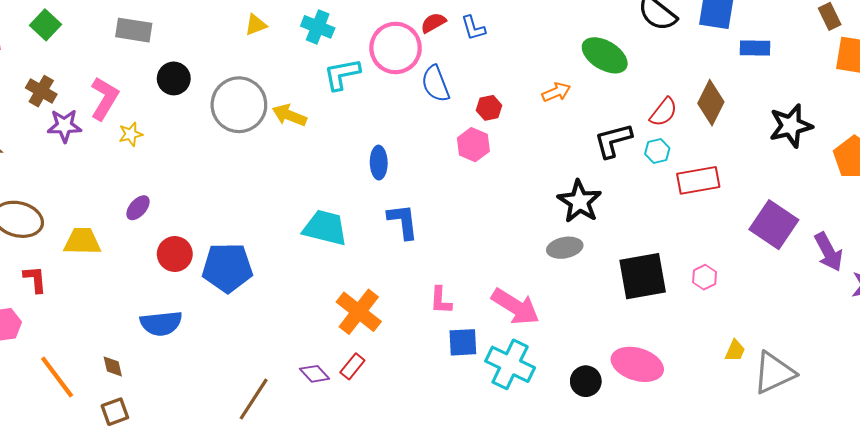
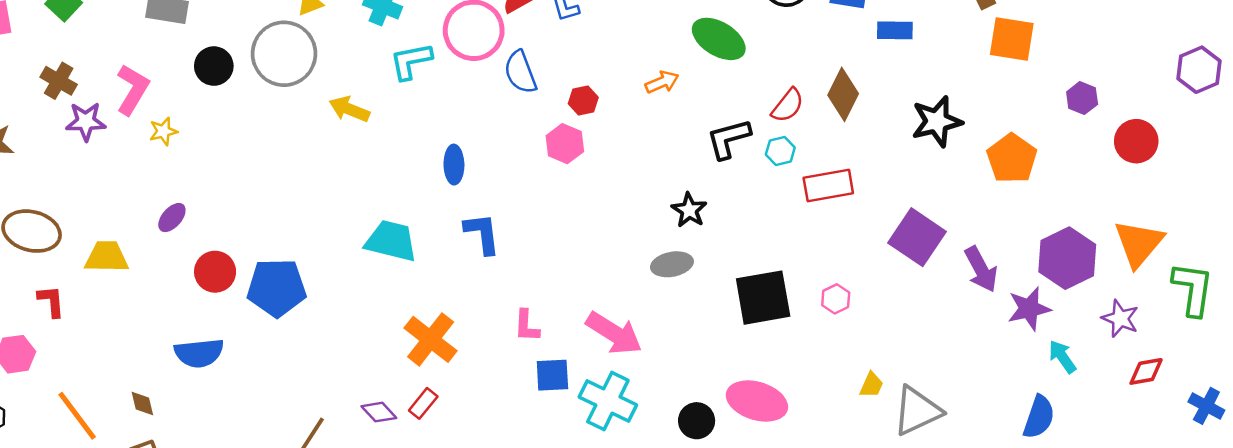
gray circle: (239, 105) -> (284, 54), moved
black star: (579, 201) -> (689, 210), size x0.7

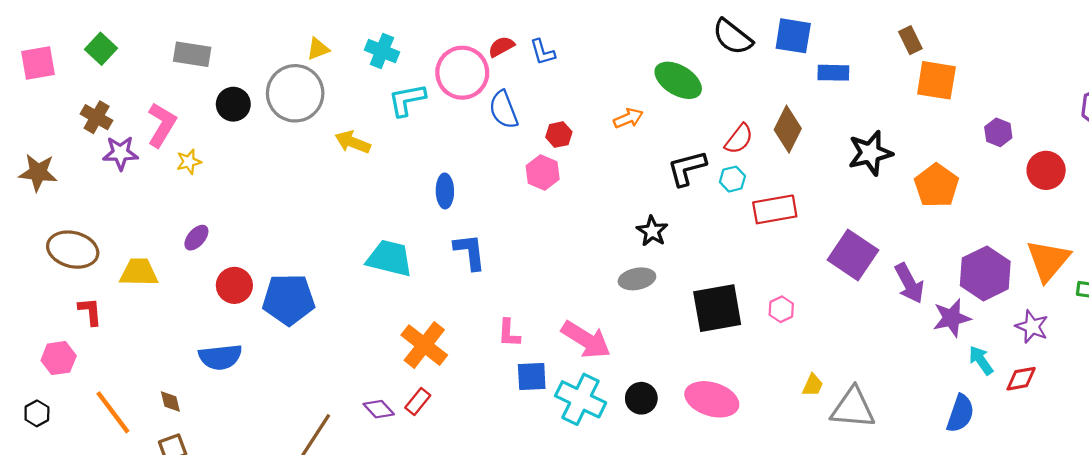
red diamond: (1146, 371) -> (1021, 379), moved
gray triangle: (917, 411) -> (853, 408), turned 30
black circle: (697, 421) -> (641, 398), moved

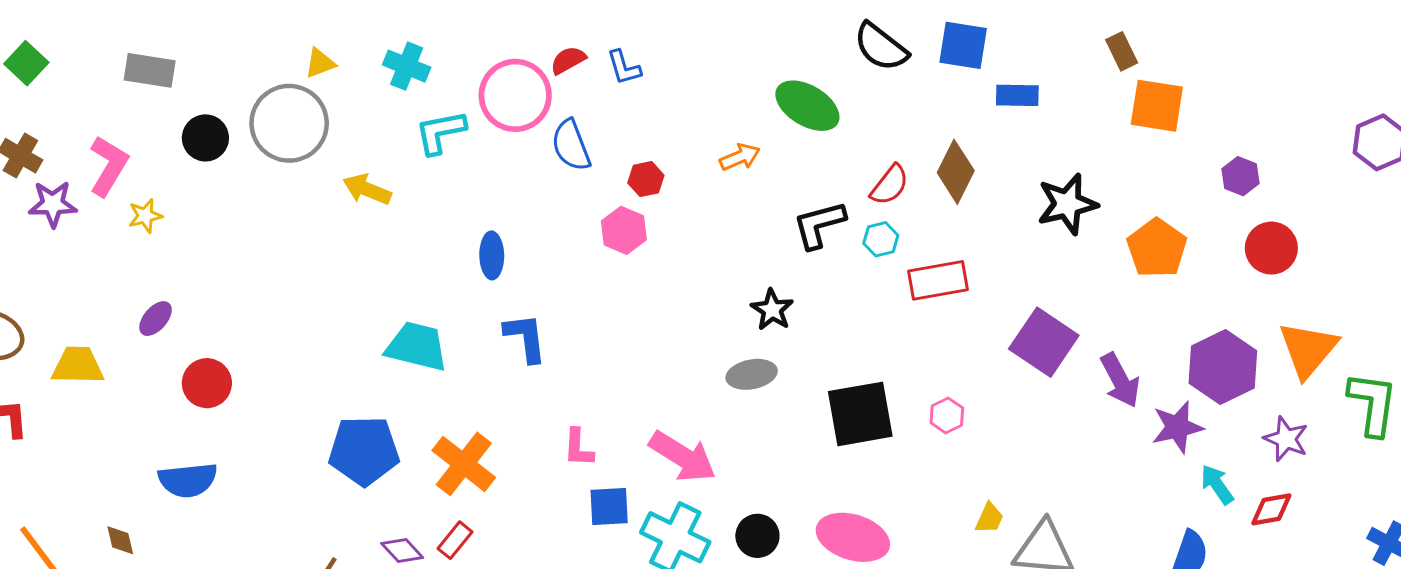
red circle: (1046, 170) -> (1271, 248), moved
blue pentagon: (289, 299) -> (364, 451), moved

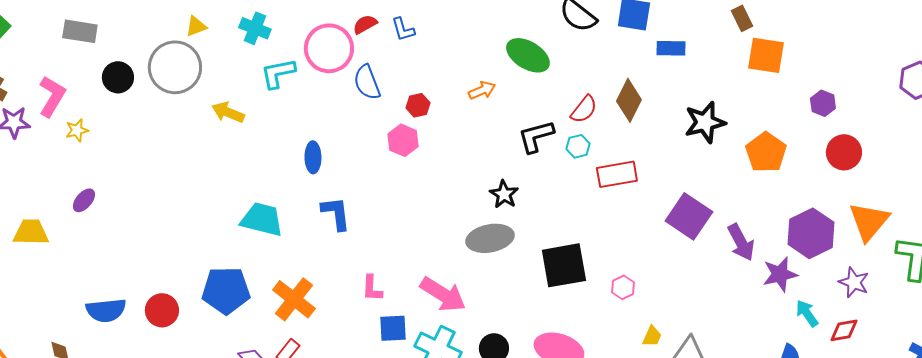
gray ellipse: (752, 374) -> (490, 238), size x1.4
red circle: (207, 383) -> (162, 310), moved
pink hexagon: (947, 415) -> (623, 287), moved

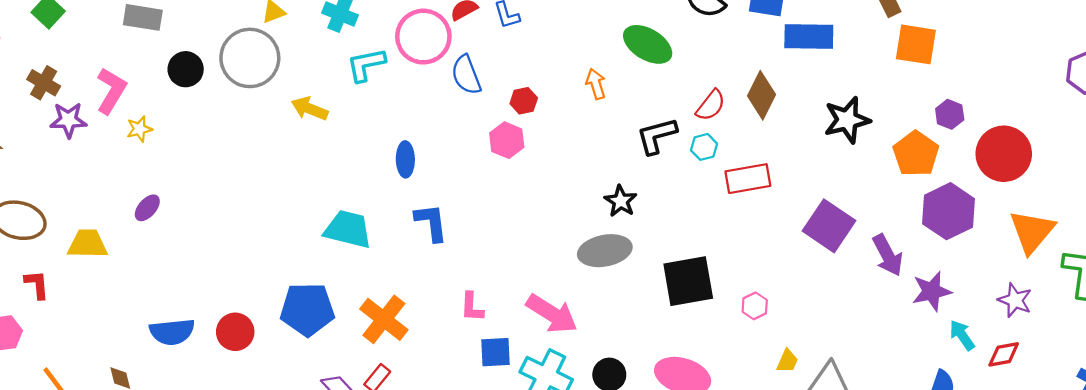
blue rectangle: (671, 48) -> (809, 37), size x1.5
orange arrow: (482, 90) -> (596, 84), turned -84
purple hexagon: (823, 103) -> (950, 114), moved
red circle: (844, 152) -> (1004, 154), size x1.4
purple hexagon: (811, 233) -> (949, 211), moved

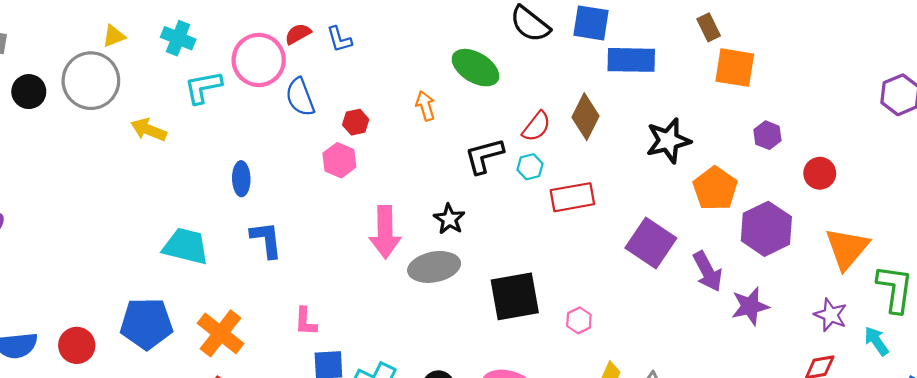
orange pentagon: (916, 154) -> (715, 189), moved
red circle: (1004, 154) -> (820, 173), size x0.6
pink arrow: (552, 314) -> (385, 232), moved, turned 57
cyan arrow: (962, 335) -> (876, 341), moved

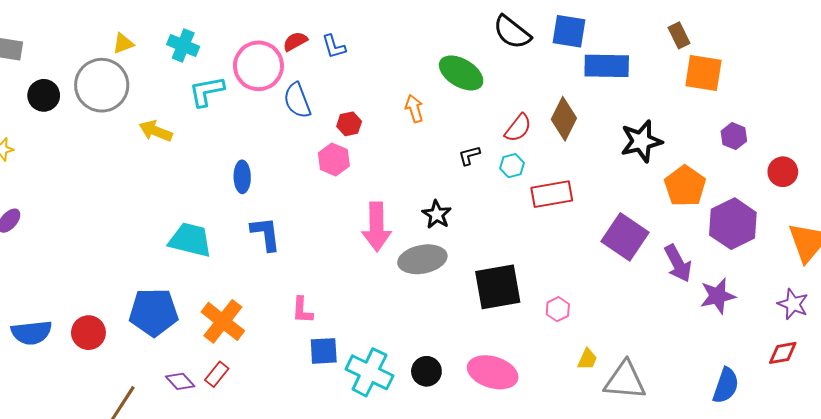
black L-shape: (484, 156) -> (469, 155), size x0.6

